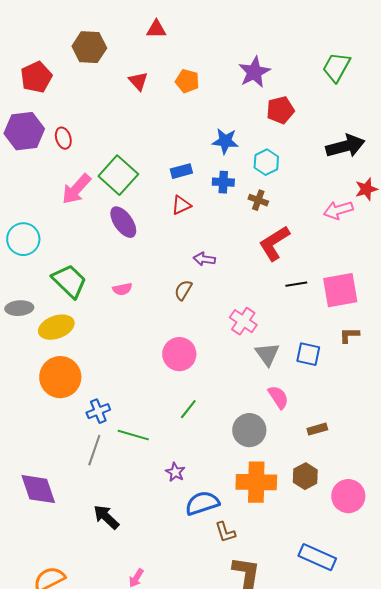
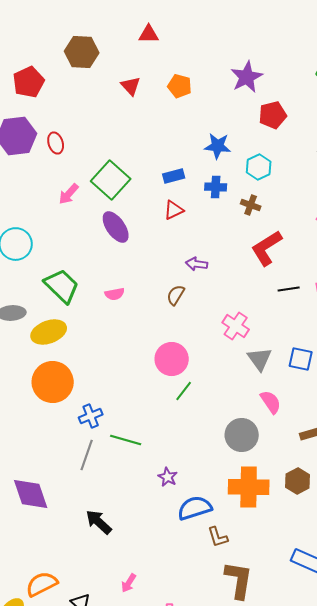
pink arrow: (76, 189) -> (69, 194), size x0.7
green line: (188, 409) -> (184, 391), moved

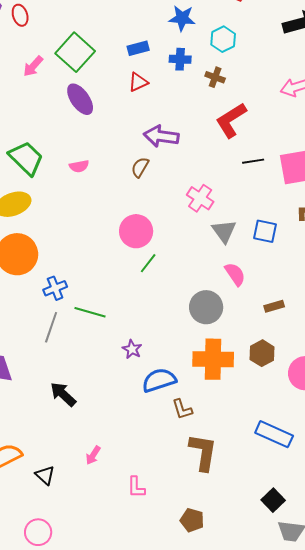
purple arrow: (197, 264) -> (161, 136), size x1.6

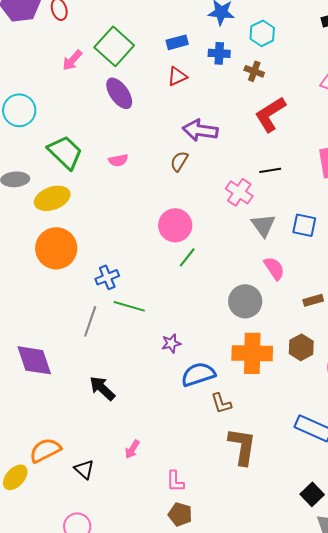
black line: (253, 161) -> (270, 170), moved
blue cross: (55, 288) -> (107, 277), moved
purple star: (132, 349) -> (171, 343), turned 30
brown pentagon: (192, 520) -> (180, 514), moved

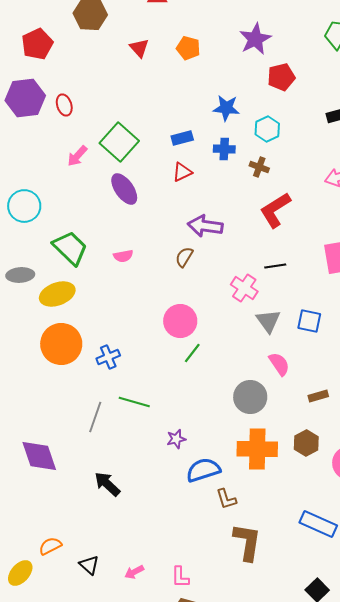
blue cross: (107, 277) -> (108, 357), moved
pink arrow: (132, 449) -> (134, 572), moved, turned 30
orange semicircle: (45, 450) -> (50, 546), size x0.7

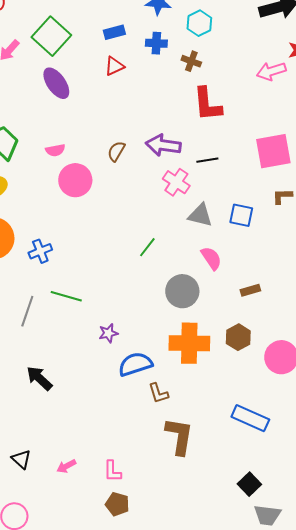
red L-shape: (275, 210) -> (207, 104), turned -63
purple arrow: (205, 226) -> (163, 145), moved
pink circle: (180, 321) -> (75, 180), moved
gray triangle: (268, 321) -> (200, 215), turned -40
green line: (192, 353) -> (147, 247), moved

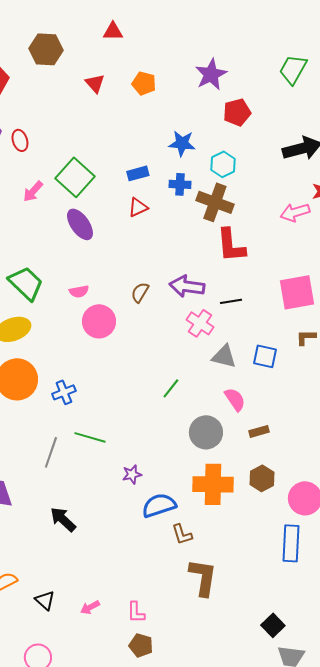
brown cross: (191, 61) -> (215, 202), size x1.8
brown rectangle: (250, 290) -> (259, 431), moved
blue rectangle: (250, 418) -> (291, 543), moved, turned 69

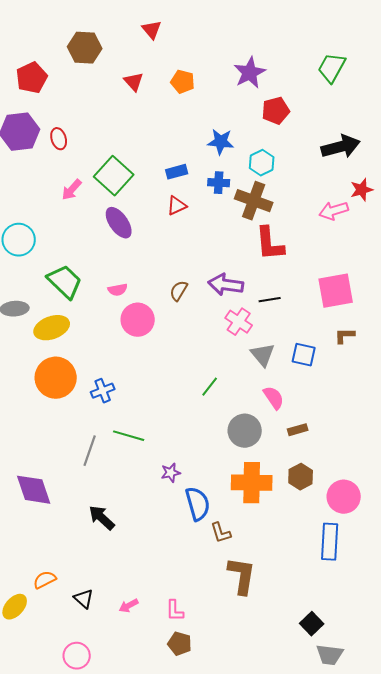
red triangle: (113, 31) -> (152, 30), turned 50
gray triangle: (224, 356) -> (263, 355), turned 36
blue semicircle: (159, 505) -> (198, 504), turned 92

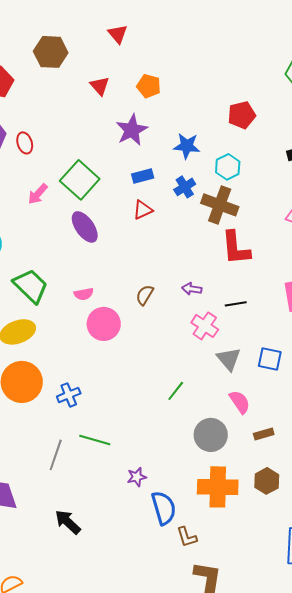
purple star: (250, 73) -> (132, 130), moved
blue cross: (219, 183) -> (185, 187), turned -35
purple arrow: (226, 285) -> (192, 289), size x0.6

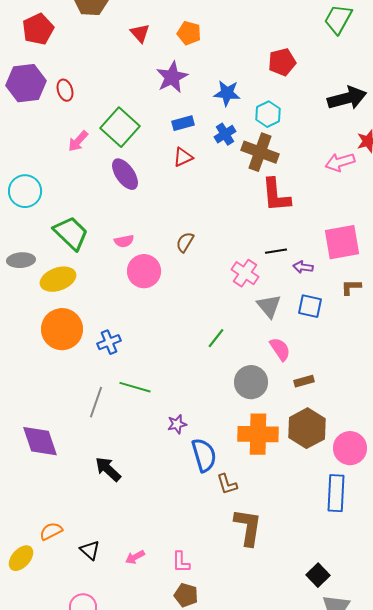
purple arrow: (192, 289) -> (303, 267), moved
brown hexagon: (267, 481) -> (307, 428), size x1.5

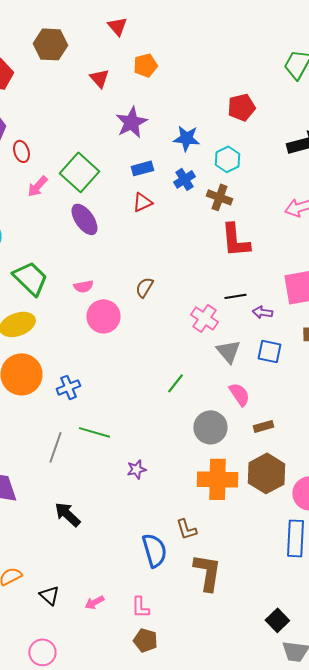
orange pentagon: (189, 33) -> (145, 65), moved, turned -30
red ellipse: (65, 90) -> (21, 151), moved
brown cross: (260, 152) -> (219, 197), size x0.7
blue semicircle: (204, 455) -> (154, 550), moved

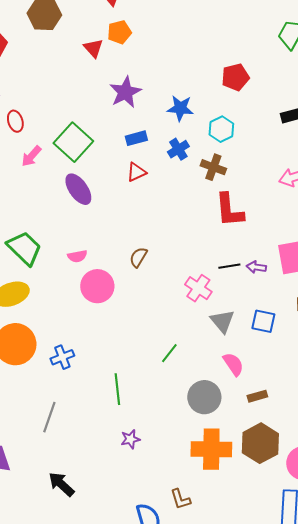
orange pentagon: (145, 65) -> (119, 32), moved
purple arrow: (262, 312) -> (256, 267), moved
green line: (94, 432) -> (117, 389), moved, turned 68

